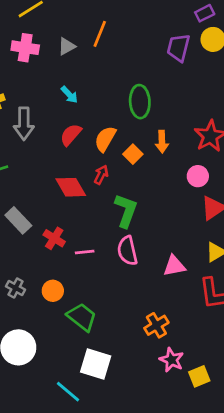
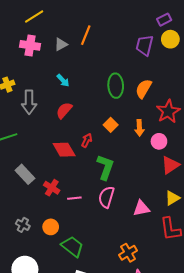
orange semicircle: (105, 139) -> (144, 89), moved
orange arrow: (162, 142) -> (139, 128), moved
pink semicircle: (127, 251) -> (106, 197), turned 30

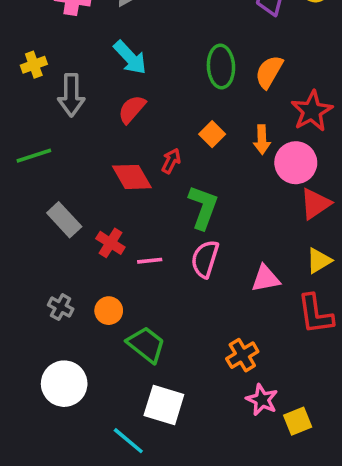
cyan arrow: (63, 80) -> (130, 58), size x1.5
pink circle: (159, 141) -> (296, 163), size x1.5

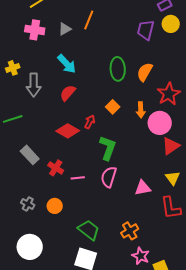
red diamond: (132, 177) -> (68, 131), turned -30
yellow triangle: (319, 261) -> (173, 178), turned -35
green trapezoid: (146, 344) -> (89, 230), moved

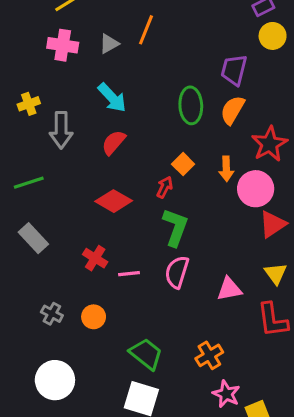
purple trapezoid: (146, 30) -> (234, 70), moved
red arrow: (90, 122) -> (165, 187), moved
gray rectangle: (30, 155) -> (33, 238), moved

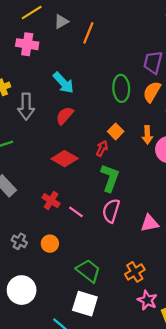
gray triangle: (109, 44) -> (61, 22), moved
pink line: (129, 274) -> (76, 212), turned 42

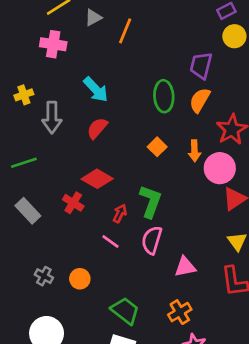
red arrow: (102, 148) -> (120, 213), moved
red cross: (51, 201) -> (73, 203), moved
pink triangle: (150, 223) -> (185, 267), moved

